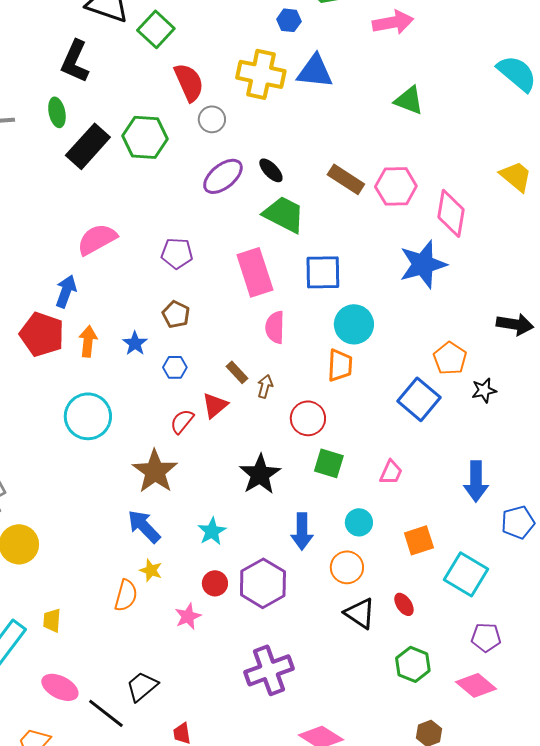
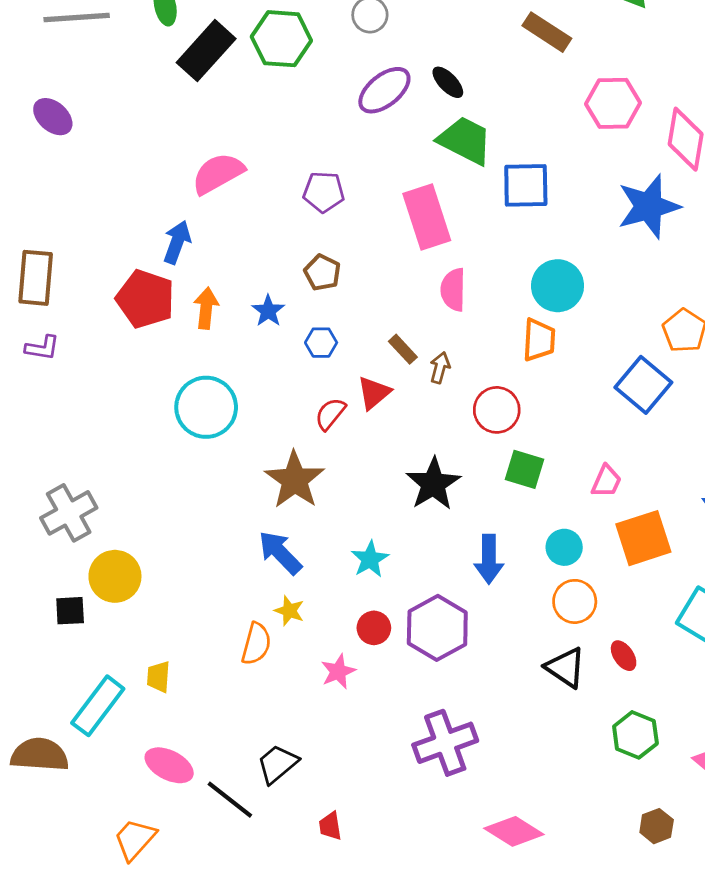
brown rectangle: (346, 179) -> (547, 32), moved
blue square: (323, 272) -> (526, 185), moved
orange square: (419, 540) -> (643, 538), moved, size x1.4
orange circle: (347, 567) -> (575, 601), moved

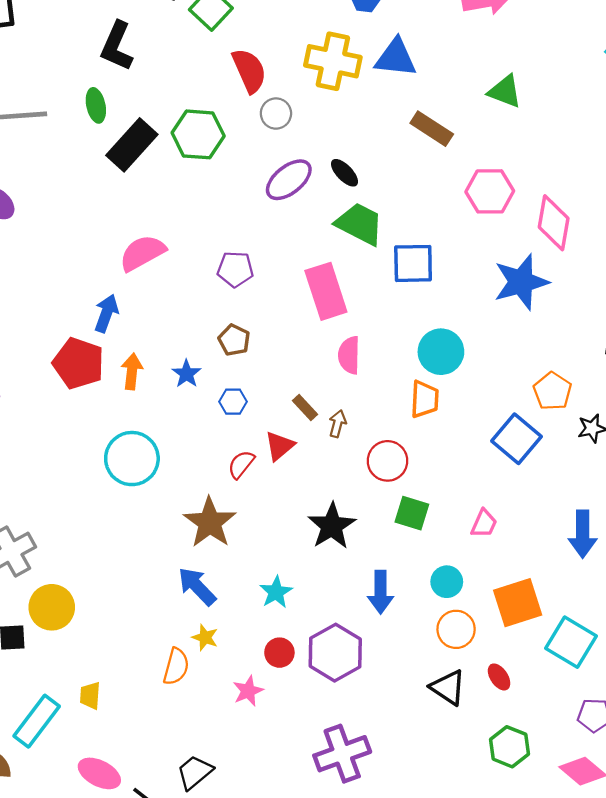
orange square: (643, 538) -> (518, 603), moved

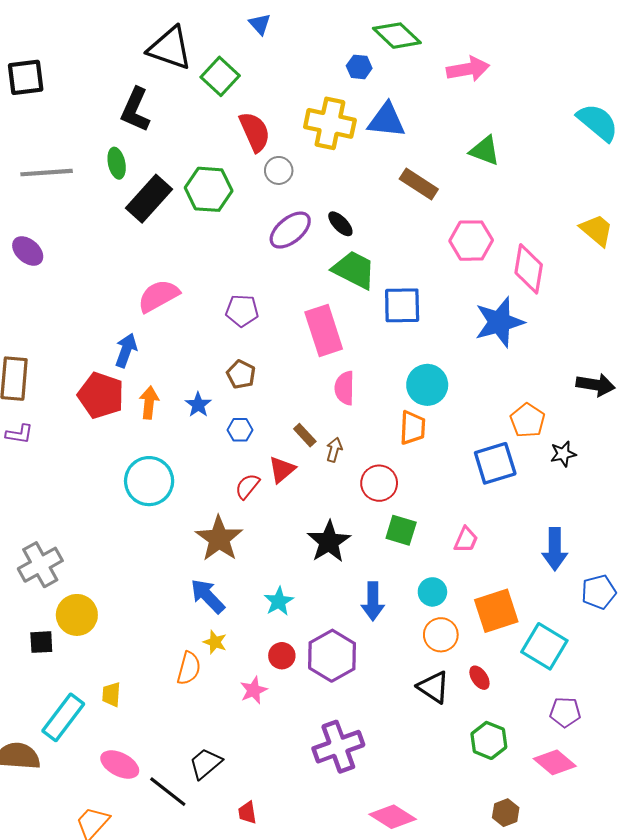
blue square: (516, 439) -> (495, 463), turned 33

